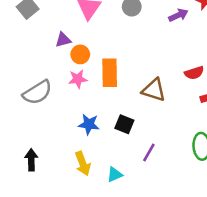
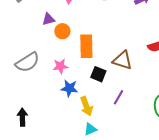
pink star: (78, 79) -> (60, 66), moved
black square: (124, 124) -> (98, 74), moved
purple line: (149, 152) -> (118, 97), moved
yellow arrow: (83, 163) -> (86, 106), moved

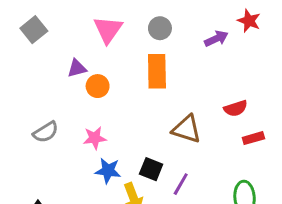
orange rectangle: (86, 46) -> (157, 71), moved
gray semicircle: (27, 62) -> (46, 132), size x0.7
black square: (98, 74) -> (151, 169), moved

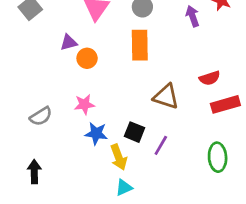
purple arrow: (216, 39) -> (192, 16), turned -84
gray semicircle: (46, 132) -> (41, 116), moved
red rectangle: (253, 138) -> (225, 104), size x1.5

